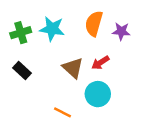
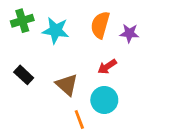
green cross: (21, 33) -> (22, 21), moved
brown triangle: (73, 68) -> (67, 85), moved
orange line: (63, 112) -> (79, 119), moved, turned 42

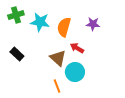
orange semicircle: (100, 25) -> (64, 27), moved
red arrow: (107, 67) -> (77, 48), turned 64
brown triangle: (67, 85) -> (58, 58), moved

